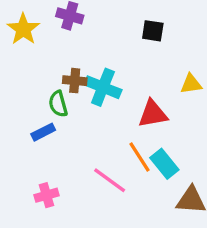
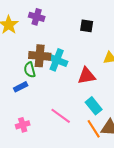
brown cross: (75, 81) -> (40, 56), size x1.5
orange line: (140, 157) -> (94, 129), moved

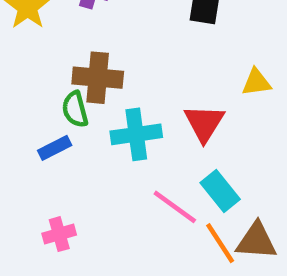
cyan cross: (57, 60) -> (136, 134), moved, turned -30
red triangle: (87, 76) -> (204, 123), turned -48
pink line: (61, 116) -> (175, 207), moved

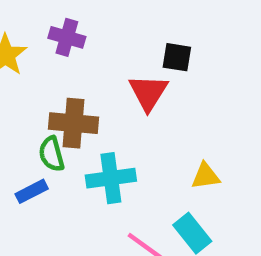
yellow triangle: (256, 82) -> (205, 176), moved
red triangle: (204, 123) -> (148, 92), moved

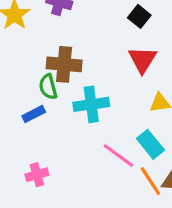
black square: (177, 57) -> (139, 16), turned 30
red triangle: (148, 92) -> (142, 60), moved

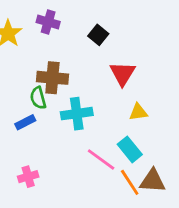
black square: (139, 16) -> (98, 35), moved

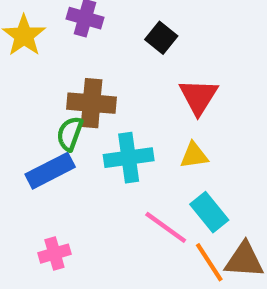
green semicircle: (38, 98) -> (70, 134), turned 35
yellow triangle: (138, 112) -> (194, 155), moved
blue rectangle: (25, 122) -> (50, 171), size x1.5

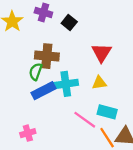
black square: (161, 38) -> (69, 23), moved
blue rectangle: (50, 171) -> (43, 91), moved
cyan rectangle: (209, 212) -> (107, 112), turned -36

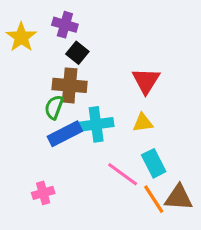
black square: (69, 23) -> (77, 53), moved
cyan rectangle: (107, 112) -> (154, 163), turned 48

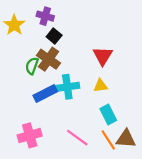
brown cross: (70, 85) -> (49, 59), turned 30
green semicircle: (54, 107) -> (32, 66), moved
pink line: (123, 174) -> (77, 138), moved
pink cross: (43, 193) -> (30, 135), size x1.5

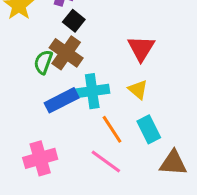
yellow triangle: (100, 86) -> (138, 90), turned 48
orange line: (108, 140) -> (112, 129), moved

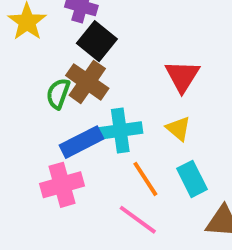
black square: (74, 21) -> (97, 41), size x1.4
pink cross: (40, 158) -> (62, 185), moved

